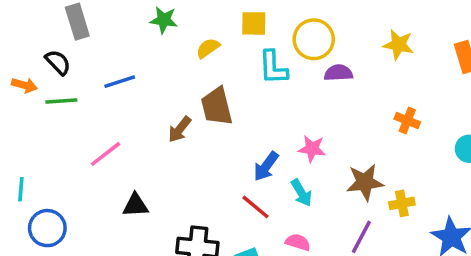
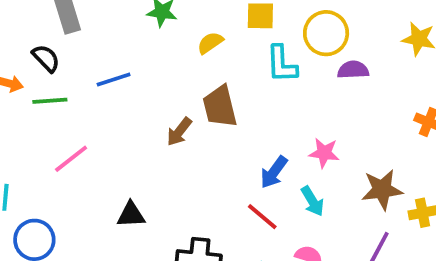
pink line: (106, 154) -> (71, 159), moved

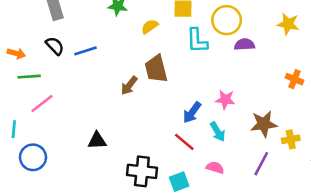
black semicircle: (46, 58) -> (55, 46), moved
green line: (50, 101) -> (29, 77), moved
pink line: (71, 159) -> (42, 103), moved

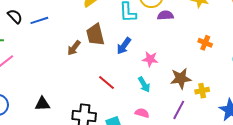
blue arrow: (192, 112) -> (124, 46), moved
black triangle: (97, 141) -> (42, 104), moved
red line: (184, 142) -> (106, 82), moved

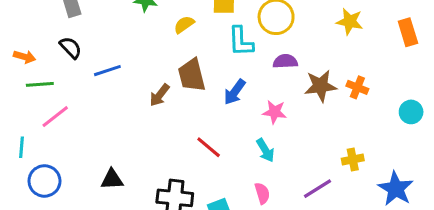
purple semicircle: (165, 15) -> (285, 61), moved
blue line: (39, 20) -> (107, 71), moved
brown star: (181, 78) -> (321, 86), moved
purple line: (179, 110) -> (317, 189), turned 30
pink semicircle: (142, 113) -> (262, 193), turned 56

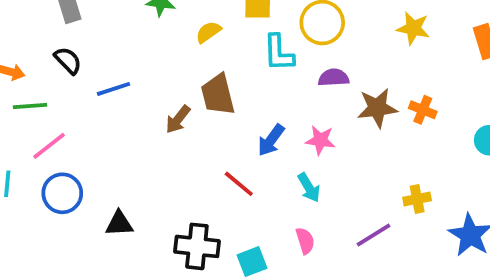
blue arrow: (235, 92) -> (271, 140), moved
blue circle: (44, 181) -> (62, 193), moved

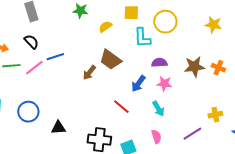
purple semicircle: (334, 78) -> (159, 63), moved
brown trapezoid: (218, 95) -> (110, 60), turned -40
pink line: (49, 146) -> (34, 68), moved

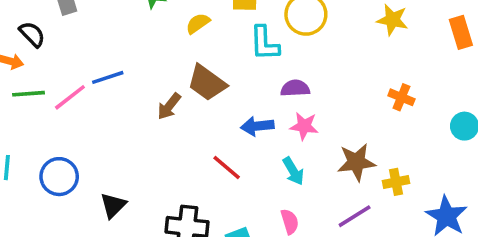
black semicircle: (31, 42) -> (32, 34), moved
brown star: (194, 67) -> (356, 162), moved
blue arrow: (138, 84) -> (257, 126), turned 48
black triangle: (58, 128) -> (113, 205), turned -42

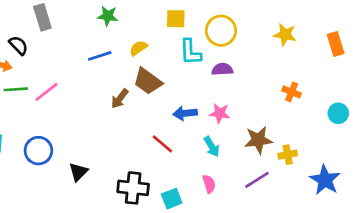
yellow semicircle: (198, 23) -> (138, 48), moved
blue line: (108, 77) -> (100, 56), moved
purple semicircle: (295, 88) -> (222, 69), moved

